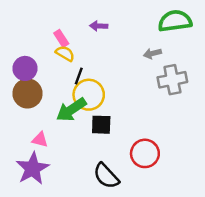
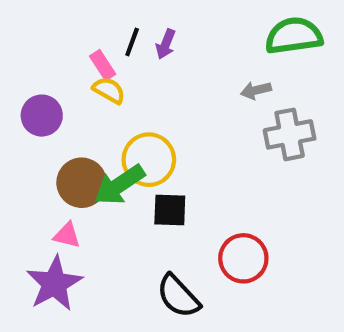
purple arrow: (99, 26) -> (166, 44), turned -70
black line: (79, 76) -> (132, 42), moved
brown circle: (27, 93) -> (82, 183), moved

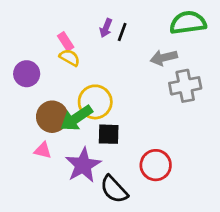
black line: (132, 42) -> (122, 32), moved
gray arrow: (256, 90) -> (164, 58), size x1.4
purple star: (54, 284) -> (83, 165), moved

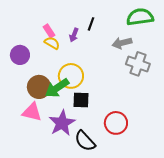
purple arrow: (106, 28) -> (74, 35), moved
gray cross: (185, 86) -> (138, 64), turned 30
pink triangle: (43, 150) -> (32, 112), size x1.5

